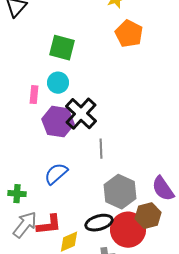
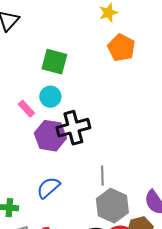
pink rectangle: (34, 95) -> (26, 109), turned -48
black cross: (81, 114) -> (73, 128), turned 32
gray line: (101, 149) -> (102, 176), moved

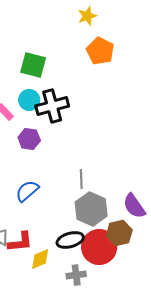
black cross: (73, 128) -> (52, 106), moved
purple hexagon: (50, 136) -> (29, 139), size x0.7

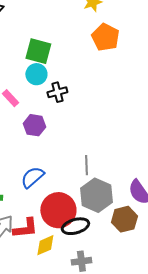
cyan circle: (29, 100) -> (36, 74), moved
black cross: (52, 106) -> (57, 92), size x0.6
red circle: (99, 247) -> (58, 210), moved

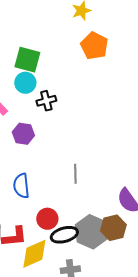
blue semicircle: (32, 177) -> (21, 186), turned -55
gray hexagon: (96, 195) -> (91, 232), moved
red circle: (58, 210) -> (47, 219), size x0.6
yellow diamond: (45, 245) -> (34, 254), size x1.4

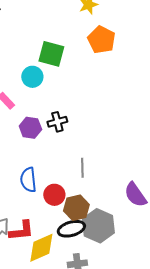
green square: (27, 60) -> (51, 54), moved
black cross: (46, 101) -> (57, 122), moved
red circle: (47, 219) -> (54, 195), moved
brown hexagon: (113, 228) -> (76, 208), moved

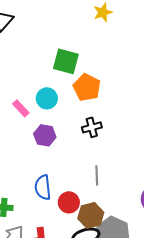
orange pentagon: (101, 40) -> (87, 87), moved
cyan circle: (32, 77) -> (47, 98), moved
black cross: (57, 122) -> (92, 127), moved

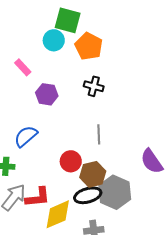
cyan circle: (47, 98) -> (54, 40), moved
black cross: (92, 127) -> (94, 86), turned 30
blue semicircle: (43, 187) -> (26, 136), moved, turned 55

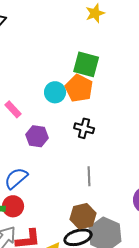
green square: (68, 20) -> (86, 64), moved
cyan circle: (54, 40) -> (55, 92), moved
red circle: (71, 161) -> (13, 206), moved

